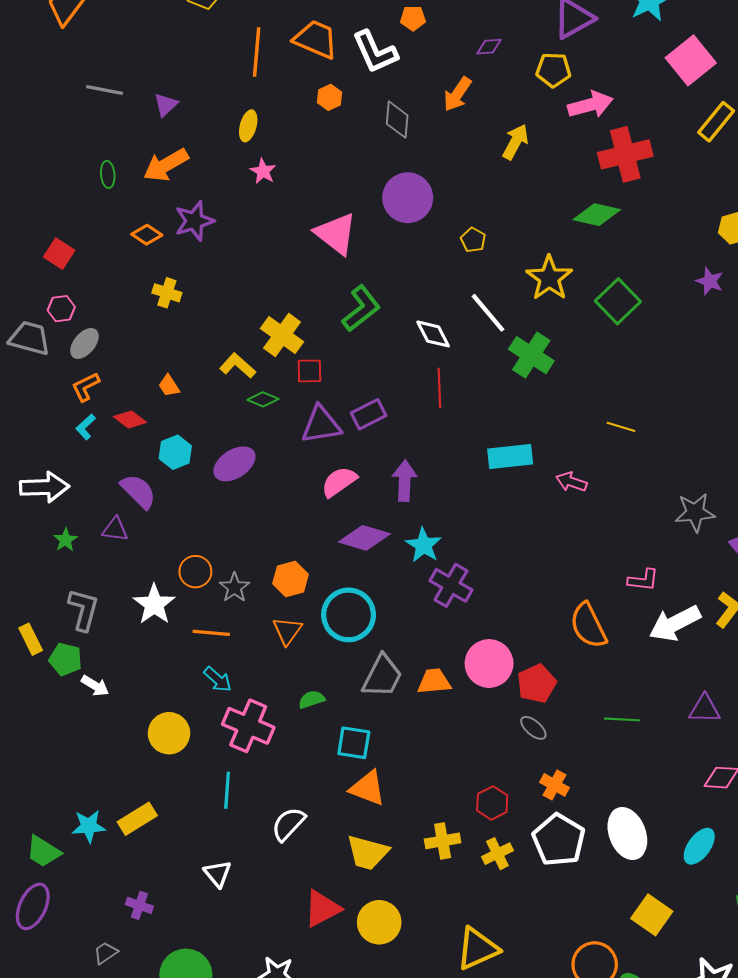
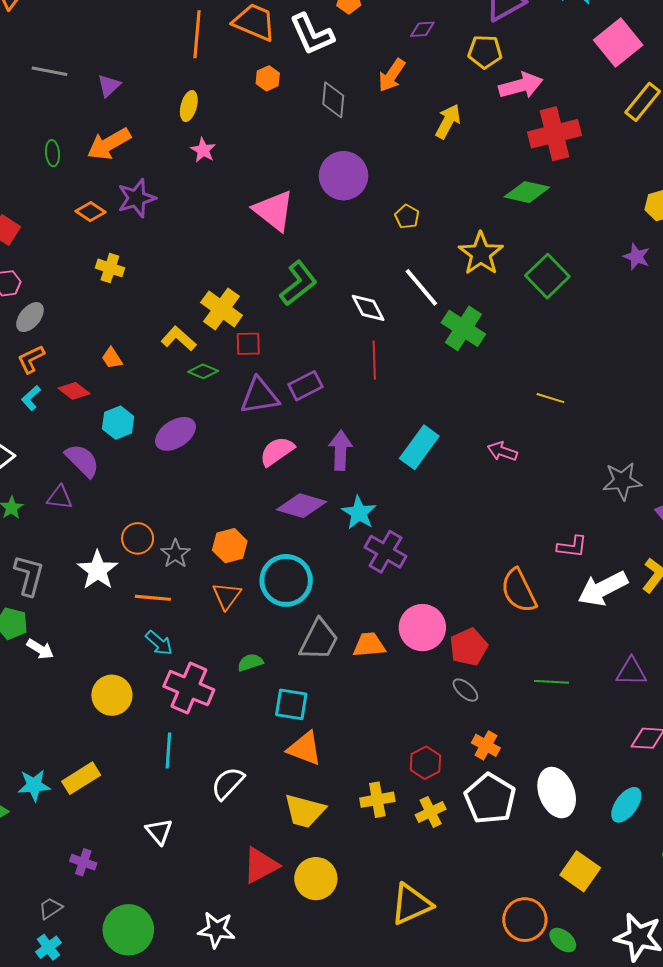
cyan rectangle: (510, 456) -> (419, 447), moved, turned -48

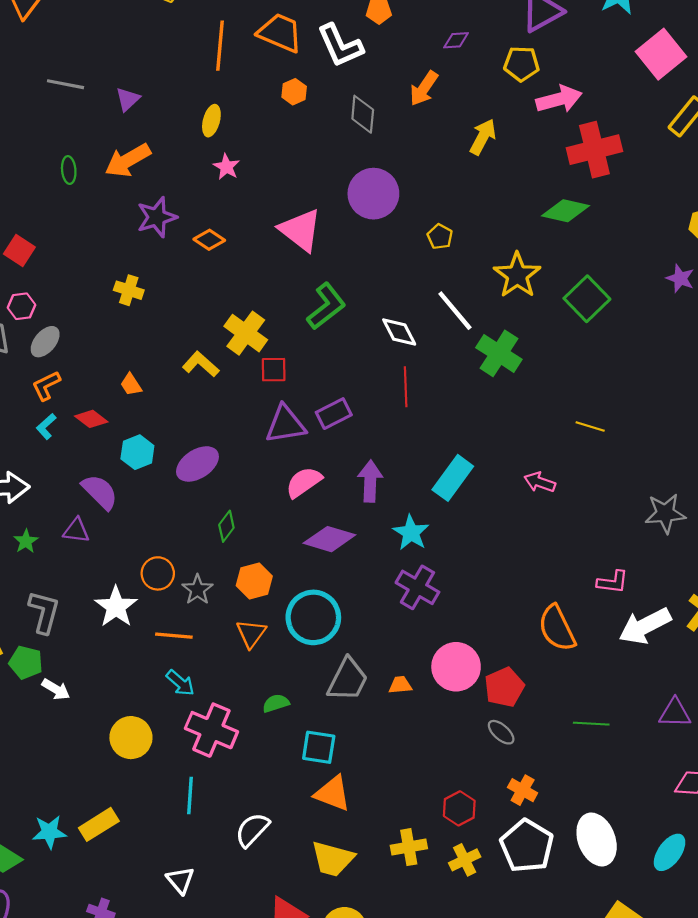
orange diamond: (90, 212) -> (209, 240), moved
green diamond: (203, 371) -> (226, 526), moved, turned -76
cyan star: (359, 513) -> (411, 533), moved
orange trapezoid: (369, 645) -> (400, 685), size x0.7

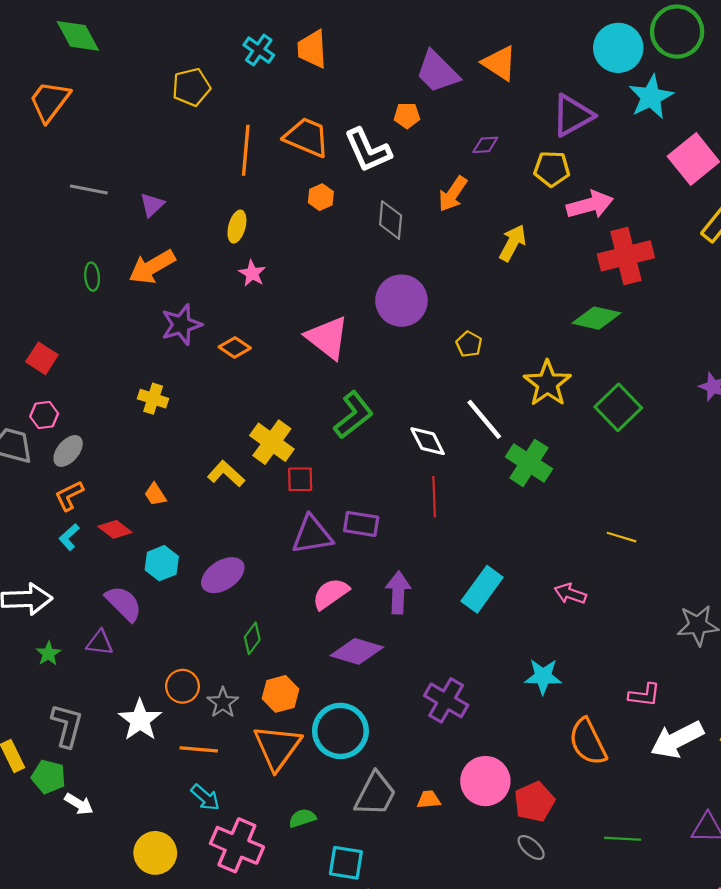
purple rectangle: (334, 414) -> (361, 524), turned 36
cyan star: (411, 533) -> (543, 676), moved, turned -30
orange triangle: (251, 634) -> (277, 747), size x1.6

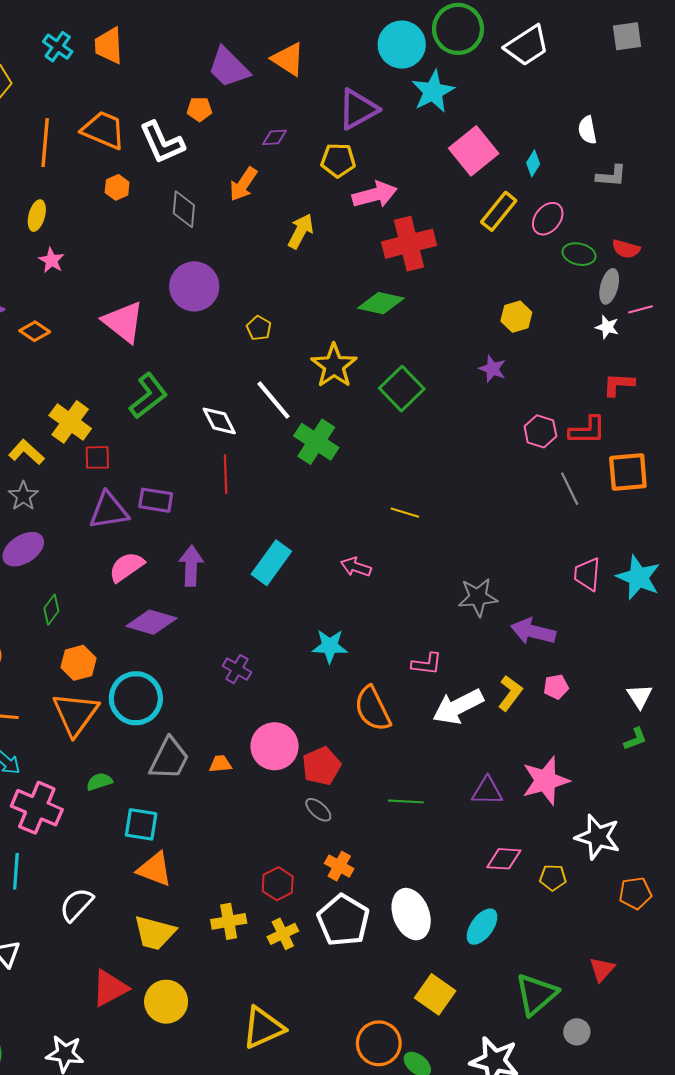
purple cross: (446, 700) -> (237, 669), size x0.7
gray star: (223, 703) -> (23, 496), moved

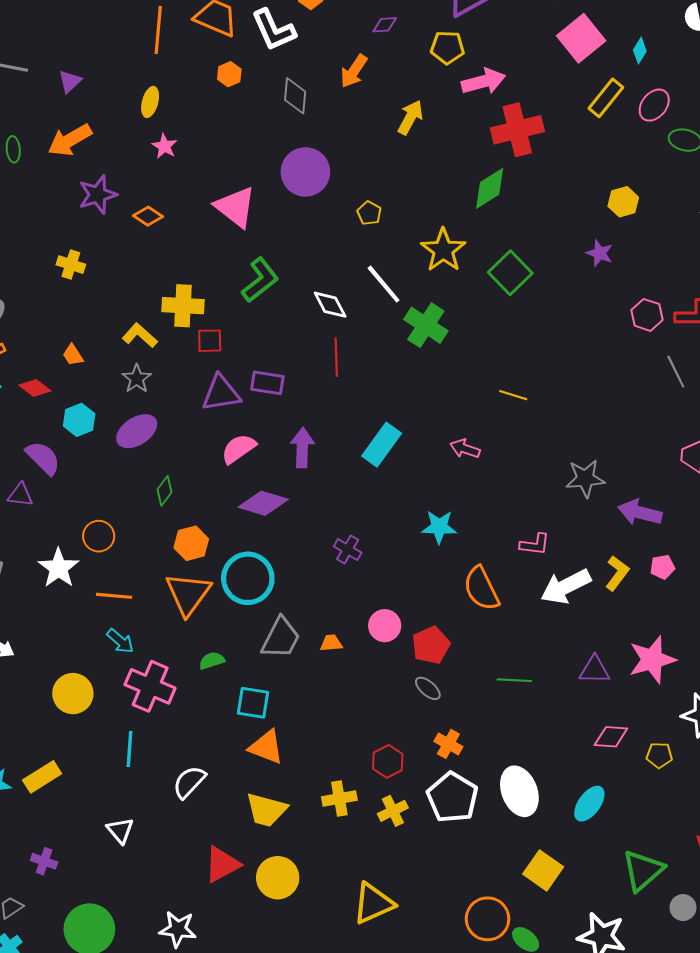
green diamond: (381, 303) -> (490, 188), turned -45
yellow cross: (70, 422) -> (183, 306), turned -33
pink circle: (275, 746) -> (385, 626), size x0.7

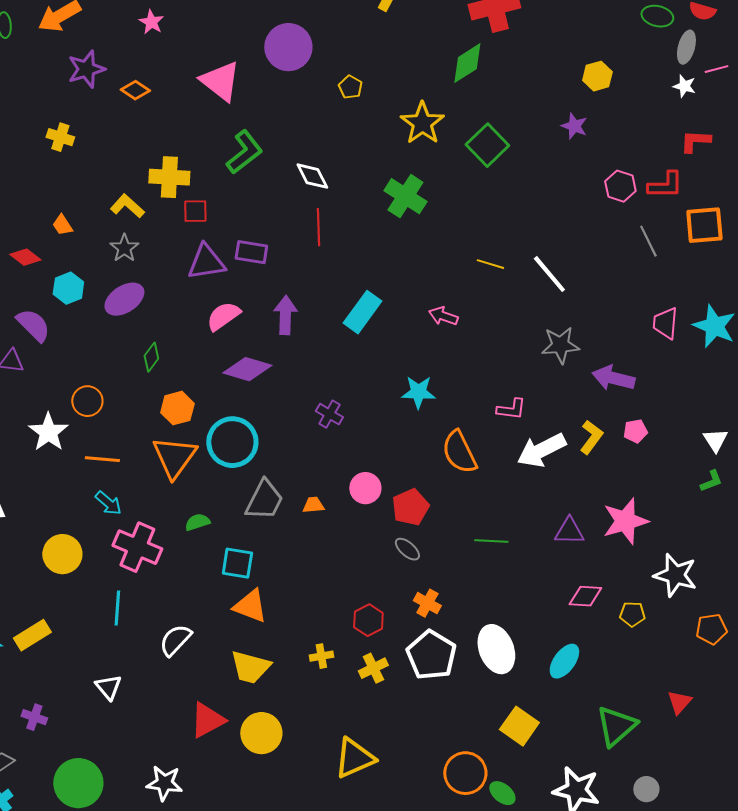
white line: (384, 284) -> (549, 274), moved
yellow cross: (339, 798) -> (321, 656), size x0.7
gray circle: (683, 908) -> (646, 789), moved

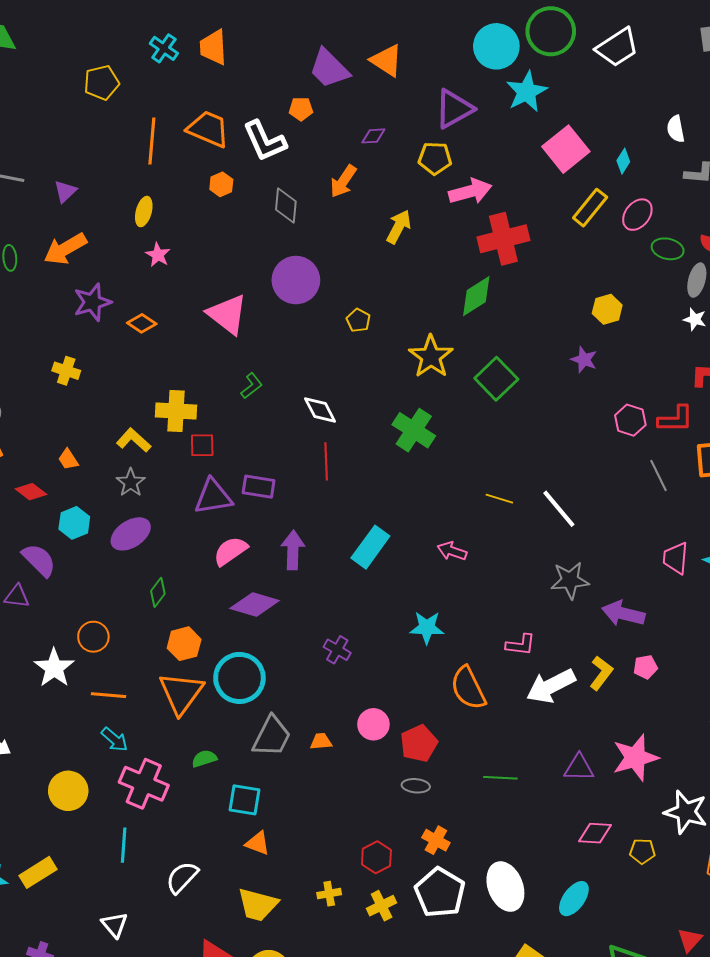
green L-shape: (244, 152) -> (252, 386), size x0.6
gray ellipse: (407, 549) -> (416, 786), turned -36
orange triangle: (250, 606) -> (258, 843), size x0.7

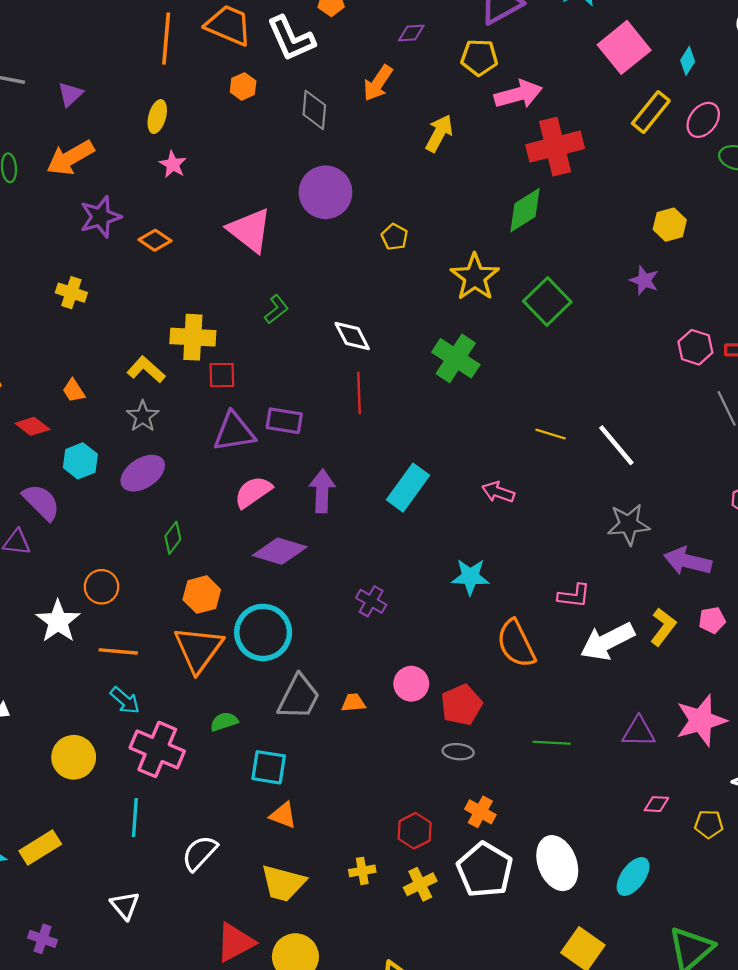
pink diamond: (595, 833) -> (656, 804), size x0.7

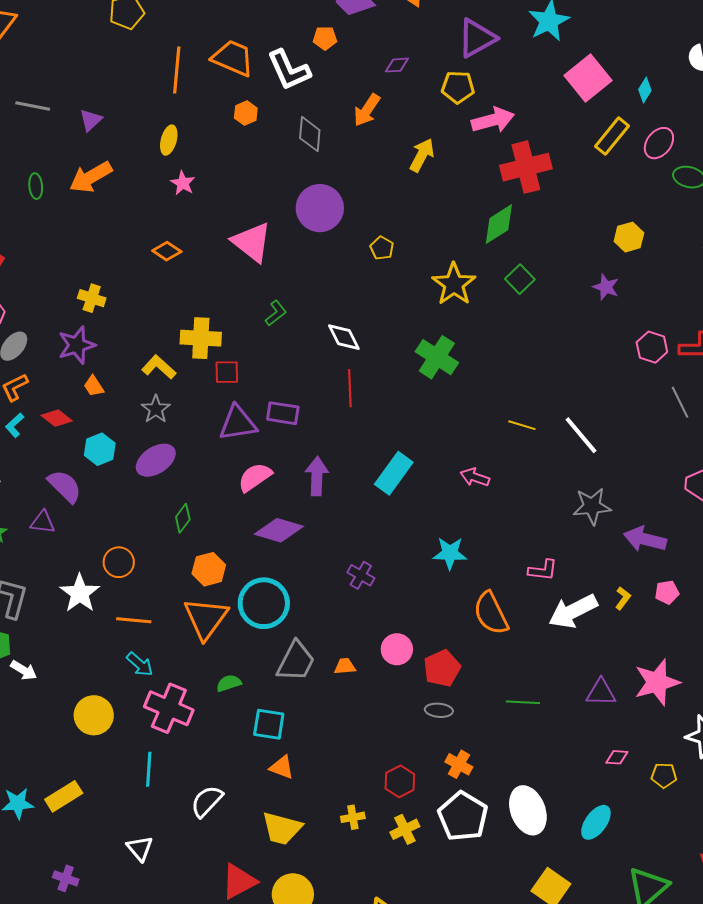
purple star: (100, 217) -> (77, 345), moved
green square: (547, 302) -> (520, 279), moved, size x0.7
yellow L-shape: (663, 627) -> (623, 598), size x0.7

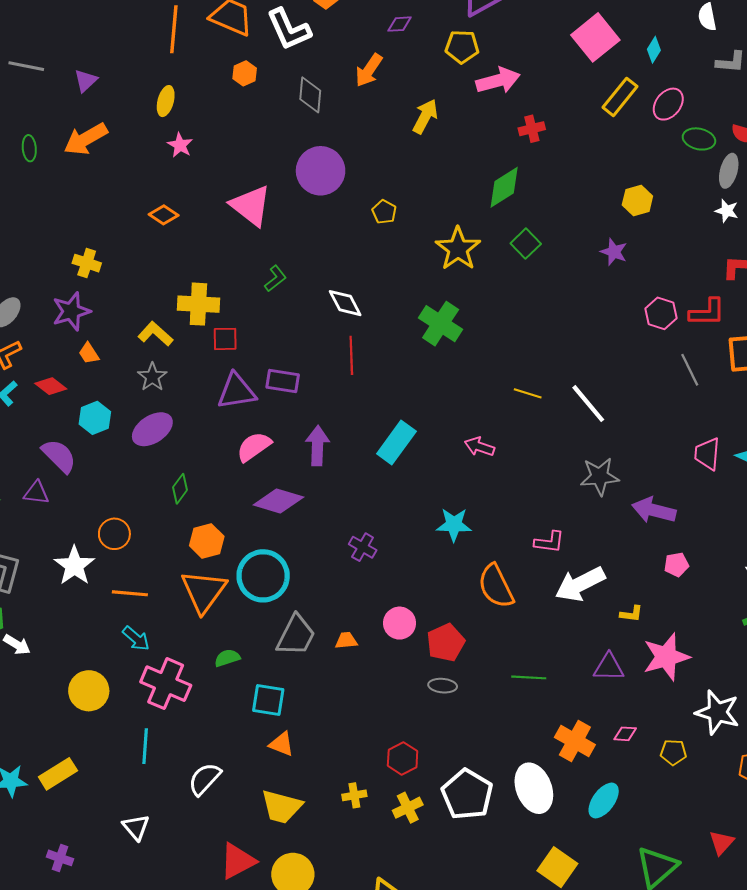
red cross: (526, 167) -> (532, 129), size x0.5
yellow L-shape: (623, 598) -> (631, 614), moved, turned 60
orange cross: (459, 764) -> (575, 741), moved, size x1.4

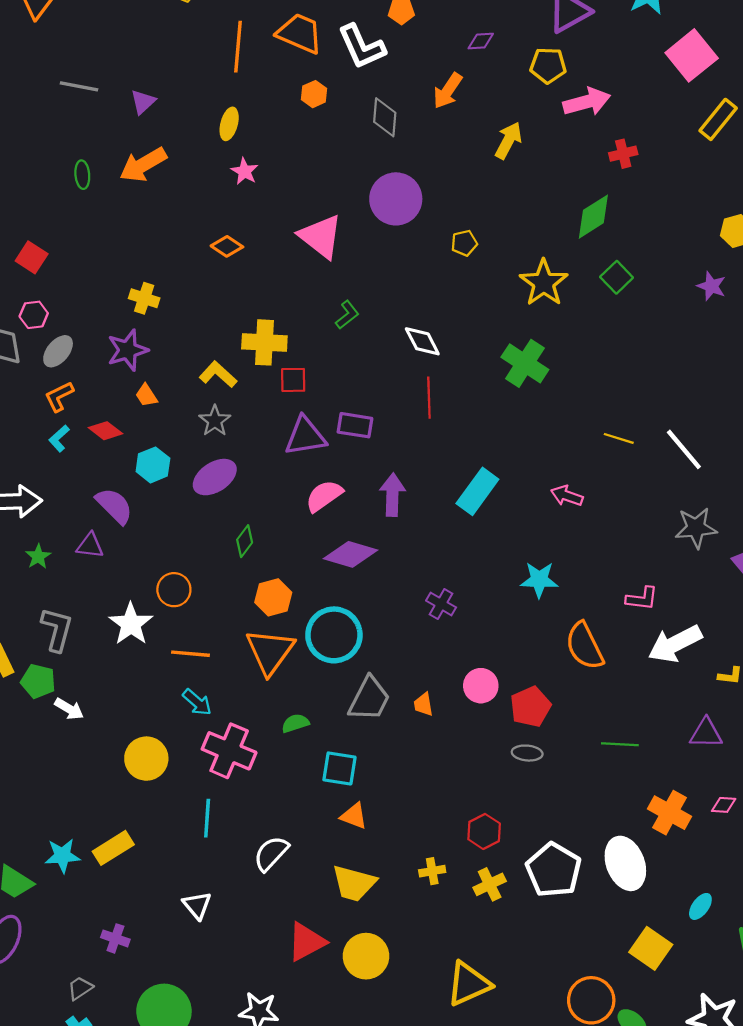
yellow pentagon: (384, 212) -> (464, 243), turned 30
orange trapezoid: (346, 640) -> (423, 704), turned -95
cyan ellipse: (604, 800) -> (700, 906), moved, size x0.7

